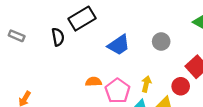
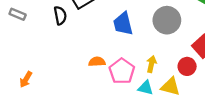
gray circle: (161, 42) -> (167, 20), size x1.5
blue trapezoid: (119, 45) -> (123, 24), turned 110

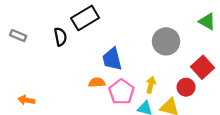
blue trapezoid: (123, 24) -> (112, 59), moved
orange arrow: (26, 79) -> (26, 100), turned 70

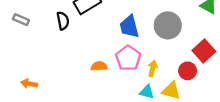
blue trapezoid: (112, 59) -> (129, 27), moved
pink pentagon: (121, 92) -> (128, 58), moved

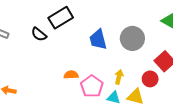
black semicircle: (63, 21) -> (39, 34), turned 140
pink pentagon: (128, 58) -> (92, 86), moved

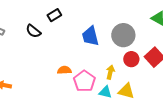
black rectangle: (61, 18) -> (54, 15), size x0.6
red circle: (150, 79) -> (131, 59), moved

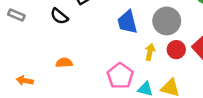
orange semicircle: (64, 70) -> (64, 63), moved
yellow arrow: (110, 72) -> (150, 52), moved

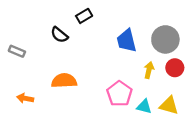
gray rectangle: (16, 15) -> (17, 51), moved
orange semicircle: (64, 63) -> (64, 81), size x1.5

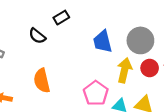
yellow arrow: (149, 70) -> (124, 70), size x1.5
orange semicircle: (64, 81) -> (42, 81), turned -100

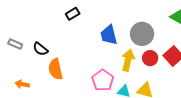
black semicircle: (37, 36) -> (40, 49), moved

